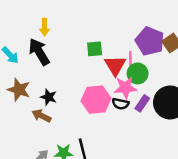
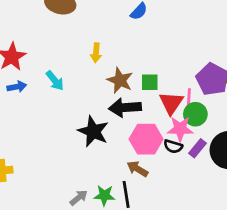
black arrow: (39, 52) -> (125, 108), moved, turned -68
brown star: (19, 90) -> (120, 80), moved
black star: (49, 97) -> (93, 131), size x1.6
brown arrow: (41, 116) -> (137, 169), moved

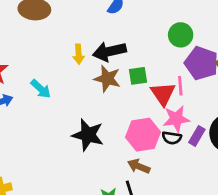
black arrow: (125, 108) -> (109, 51), moved
green circle: (195, 114) -> (181, 35), moved

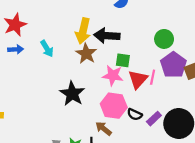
yellow arrow: (79, 54) -> (83, 31), size x1.6
brown star: (107, 79) -> (86, 54), moved
pink star: (176, 119) -> (113, 75), moved

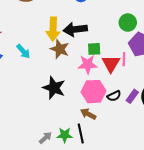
black semicircle: (135, 114) -> (114, 96), turned -40

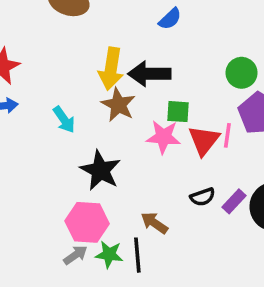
cyan arrow: (23, 51) -> (64, 120), moved
pink hexagon: (94, 92) -> (87, 222), moved

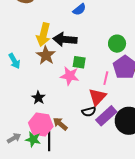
red triangle: (204, 140) -> (97, 97), moved
black star: (100, 170) -> (38, 98), moved, size x0.6
purple rectangle: (234, 201) -> (106, 116), size x1.5
pink hexagon: (87, 222) -> (41, 125), moved

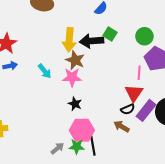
green square: (79, 62) -> (110, 34), moved, turned 32
pink star: (70, 76) -> (72, 77), moved
brown arrow: (60, 124) -> (121, 127), moved

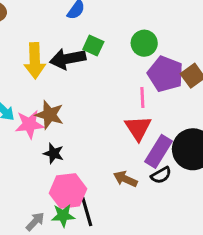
brown star: (75, 60) -> (49, 115), moved
pink star: (72, 77) -> (29, 124), moved
black semicircle: (128, 109) -> (161, 175), moved

